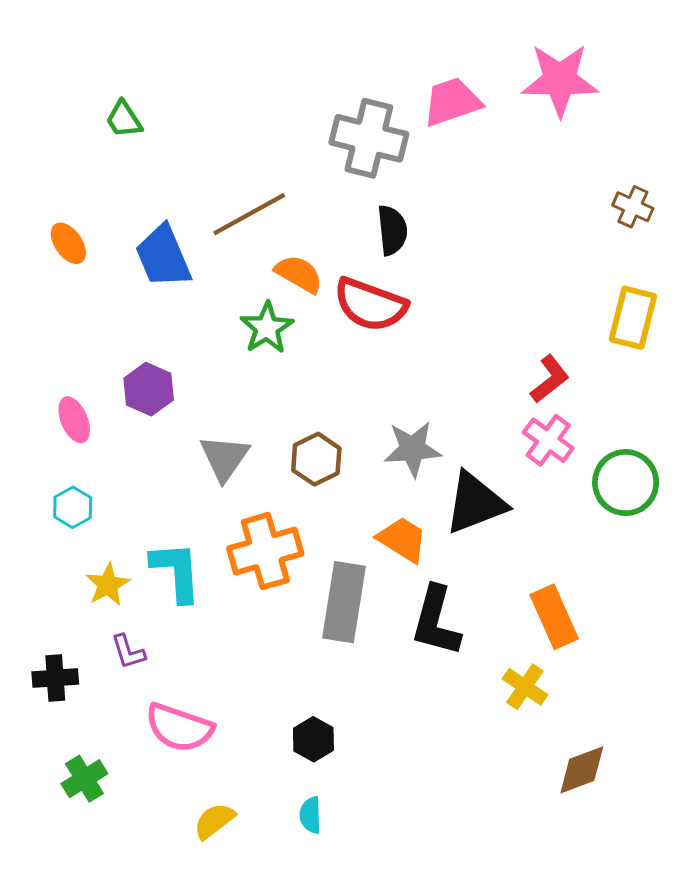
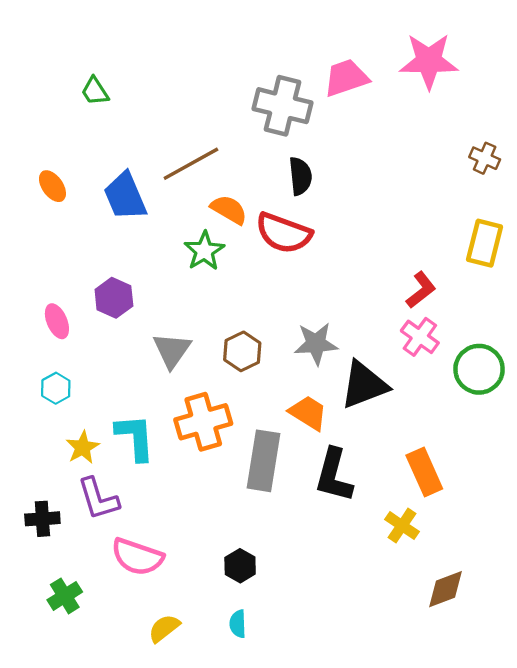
purple L-shape: (128, 652) -> (98, 499), size x1.6

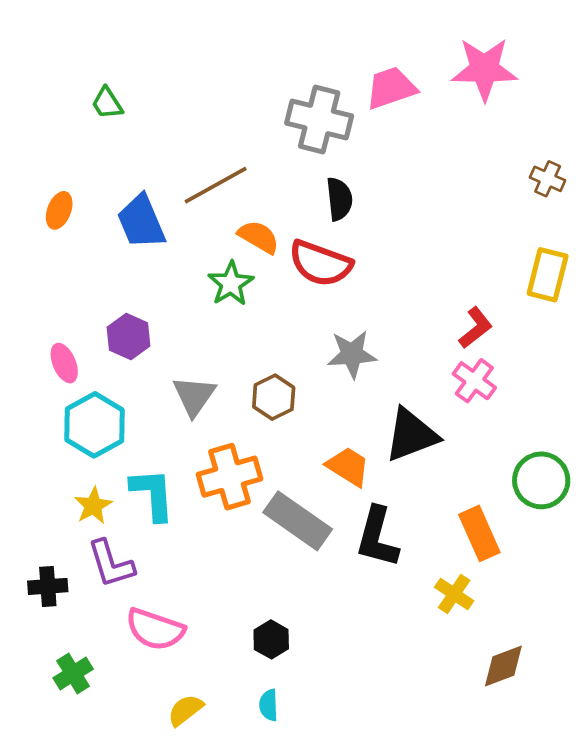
orange ellipse: (52, 186) -> (59, 210), turned 56
gray star: (316, 344) -> (352, 354), moved
green circle: (479, 369) -> (541, 480), moved
cyan hexagon: (56, 388) -> (95, 425), moved, size x1.8
gray rectangle: (264, 461) -> (298, 521), turned -64

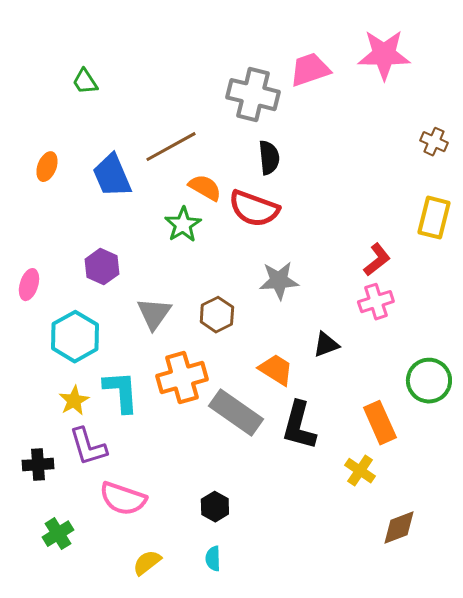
pink ellipse: (64, 363) -> (29, 285), moved, turned 40
pink cross: (474, 381) -> (376, 302), turned 36
black triangle: (411, 435) -> (326, 345), size x0.6

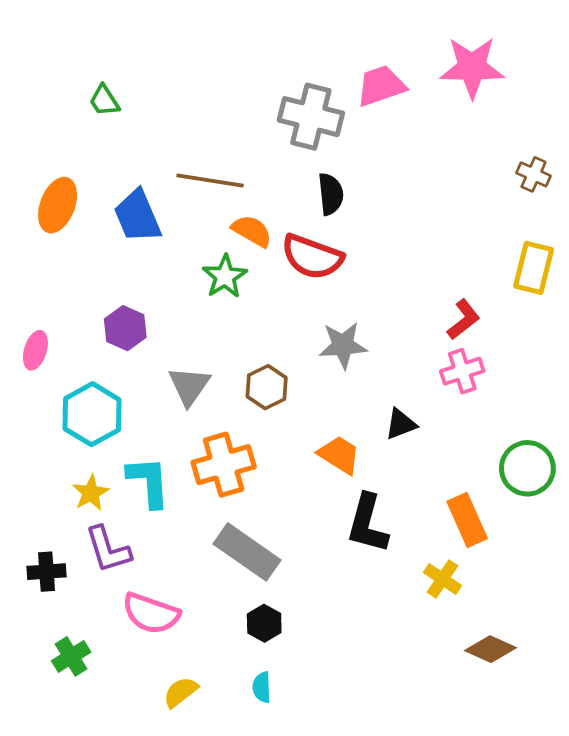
brown line: (171, 147) -> (210, 181), turned 38
orange ellipse: (47, 167) -> (58, 205), size x1.5
gray rectangle: (236, 413) -> (247, 552), moved
brown diamond: (399, 528) -> (490, 649), turned 45

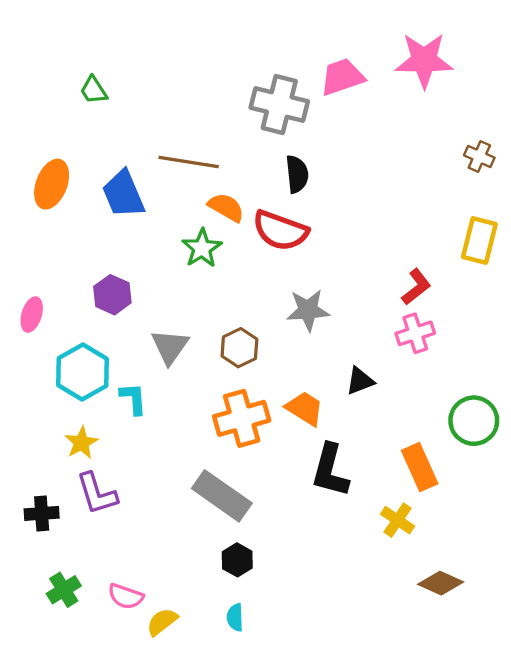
orange cross: (224, 465) -> (242, 418), moved
cyan L-shape: (149, 482) -> (133, 399), moved, size x0.7
pink semicircle: (151, 613) -> (126, 596), moved, size x0.7

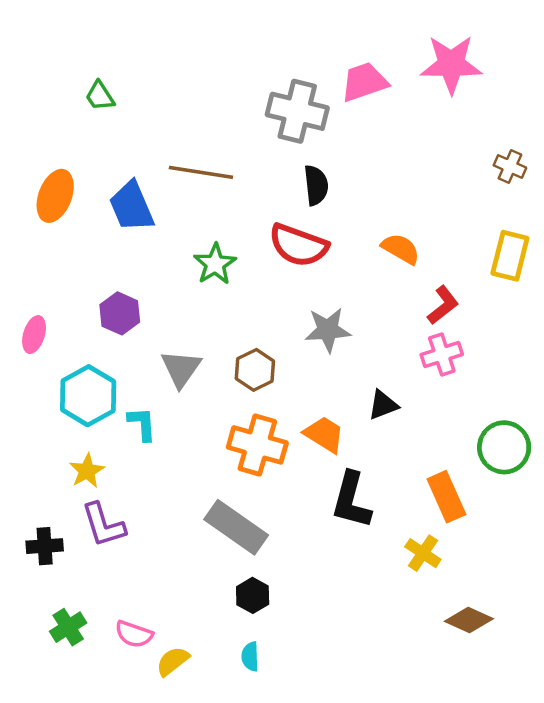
orange semicircle: (226, 207) -> (401, 249), moved
orange cross: (242, 418) -> (257, 445), turned 32

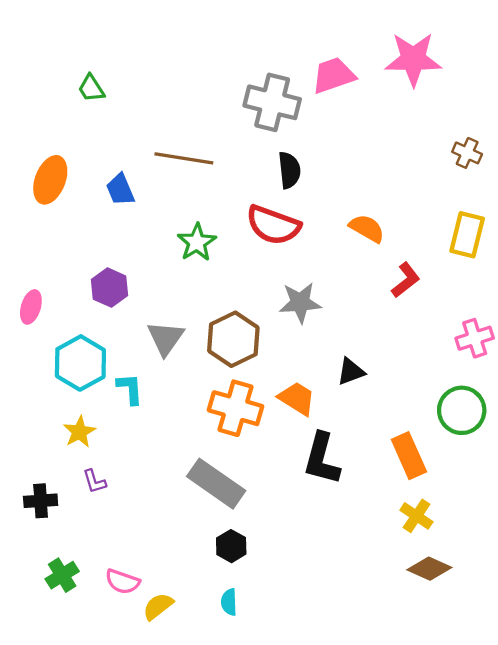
blue trapezoid: (132, 206) -> (120, 190), size x0.7
pink cross: (442, 355) -> (475, 338), moved
brown hexagon: (255, 370) -> (233, 339), size x1.4
purple L-shape: (103, 525) -> (94, 481), size x0.6
yellow cross: (423, 553) -> (416, 516), moved

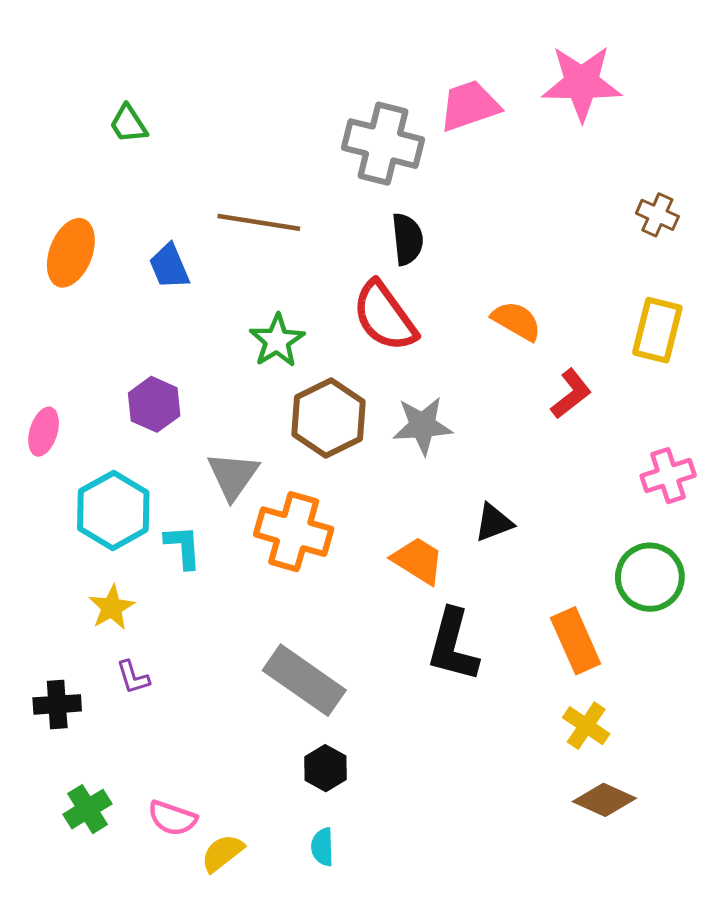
red semicircle: (273, 225) -> (385, 316), turned 34
brown hexagon: (233, 339) -> (329, 418), moved
orange cross: (236, 408) -> (294, 532), moved

